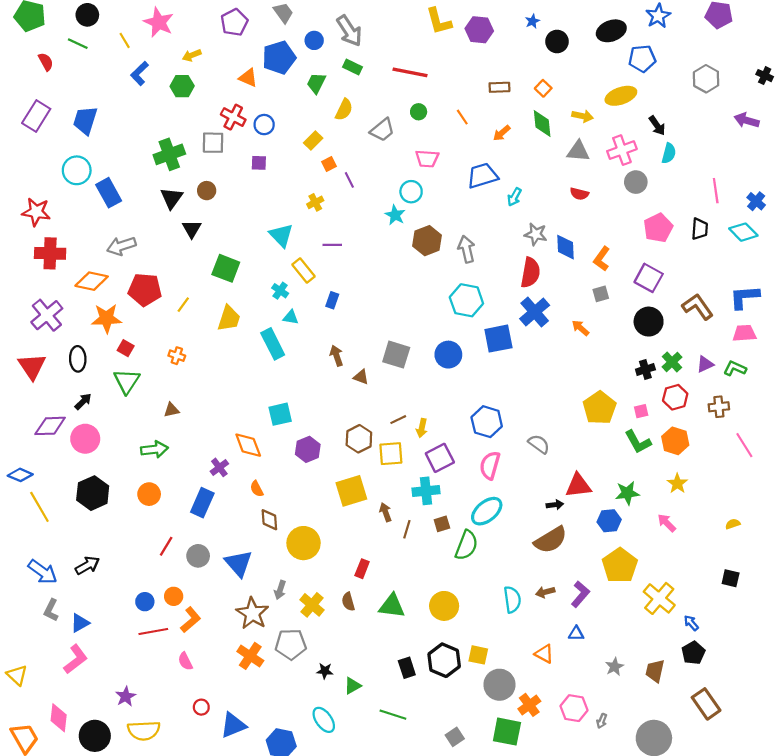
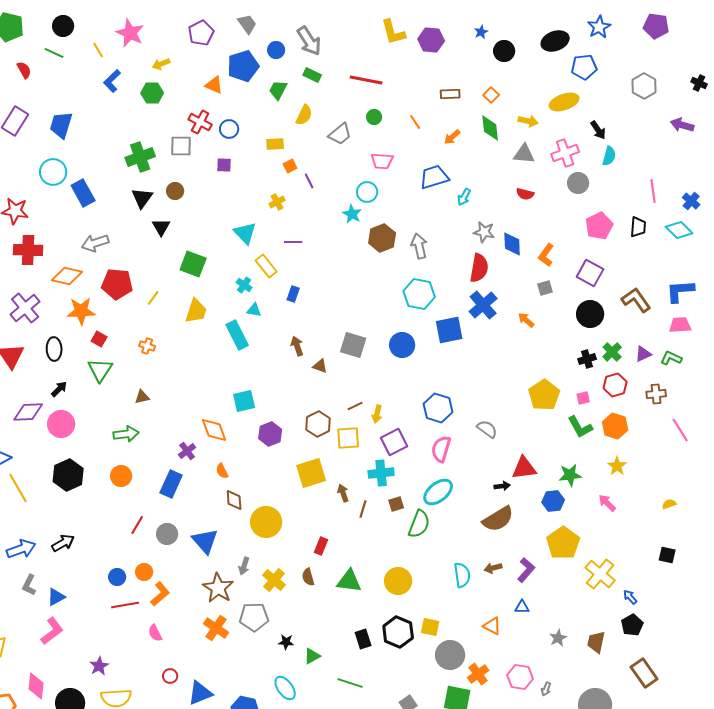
yellow rectangle: (313, 141) -> (275, 144), turned 42
blue arrow: (43, 572) -> (21, 549), turned -56

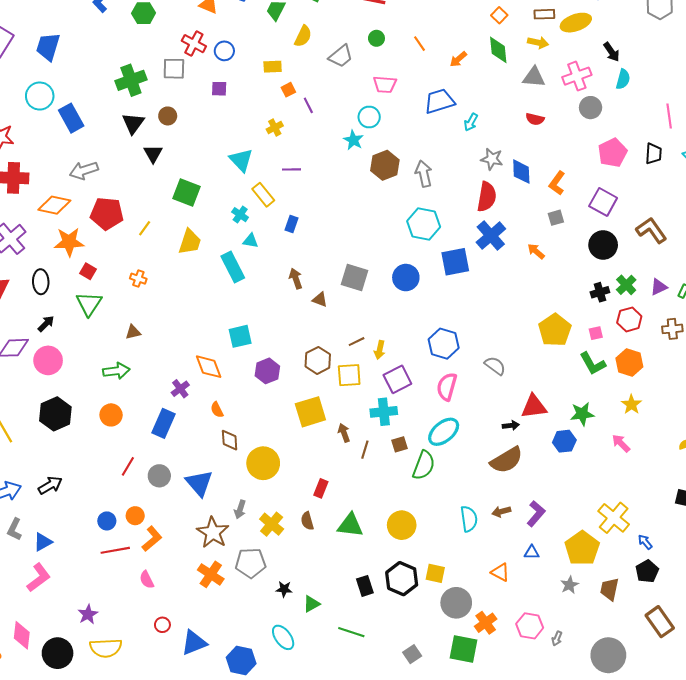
brown rectangle: (450, 94) -> (544, 14), moved
yellow pentagon: (563, 543) -> (582, 548), moved

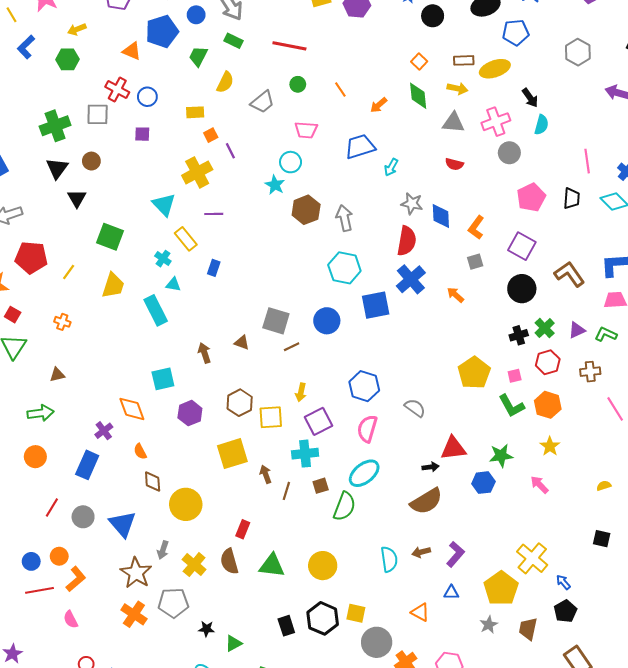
yellow cross: (275, 127) -> (197, 172), size x1.8
brown arrow: (296, 279) -> (204, 353), moved
brown line: (357, 342) -> (292, 347), moved
brown semicircle: (307, 521) -> (229, 561), size x1.4

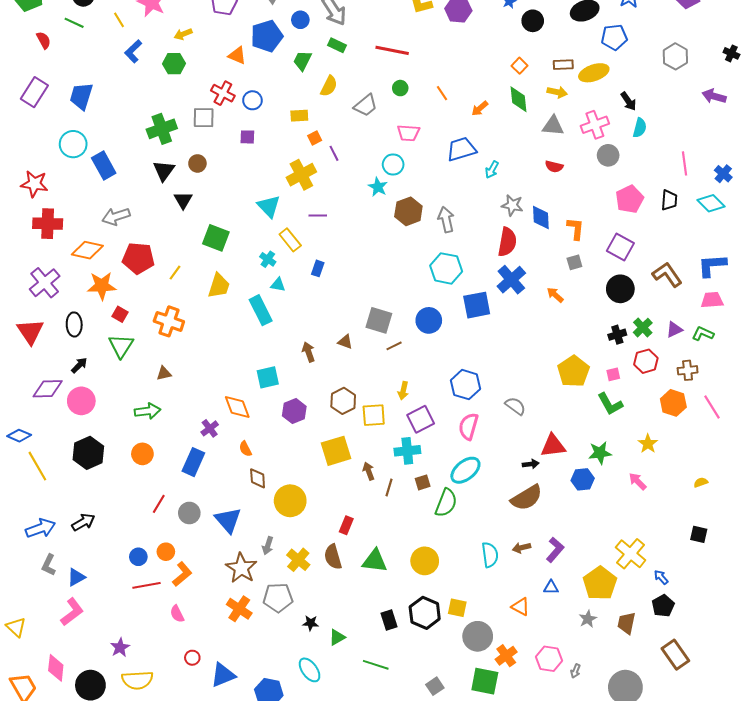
orange L-shape: (476, 227) -> (575, 229), turned 150
orange cross: (62, 322) -> (169, 321), size x1.8
orange hexagon: (548, 405) -> (673, 403), moved

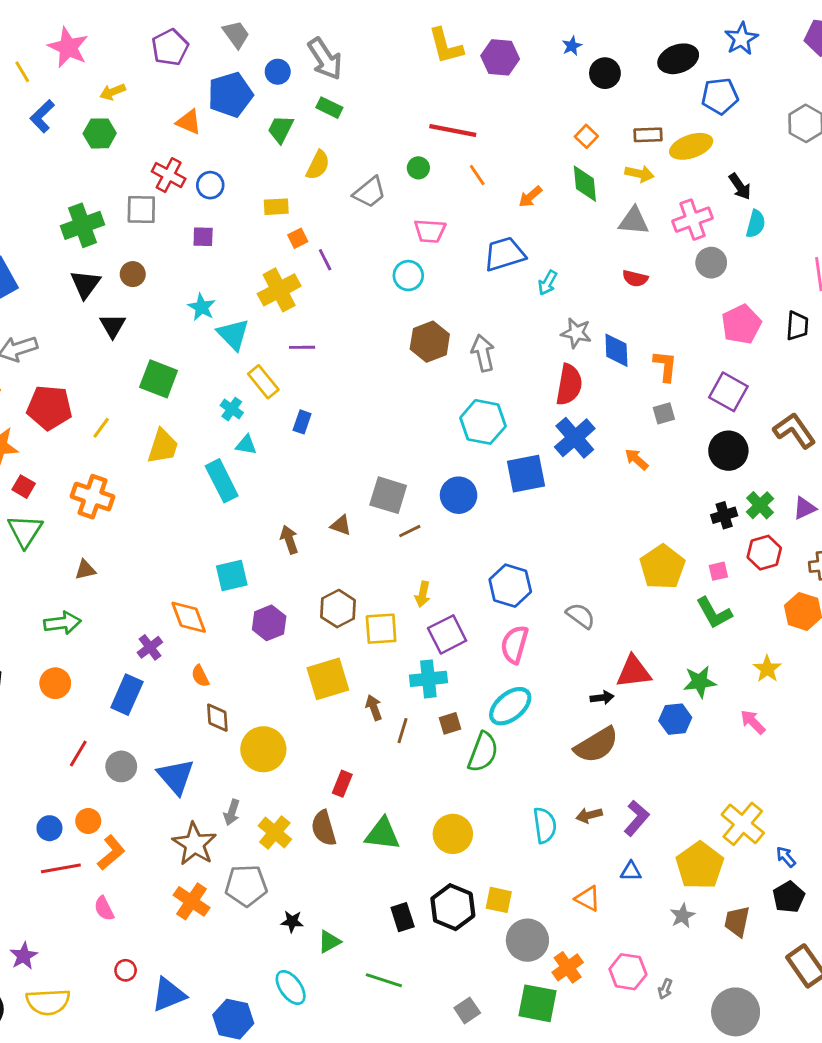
red line: (392, 50) -> (453, 131), moved
cyan star: (378, 187) -> (202, 307), moved

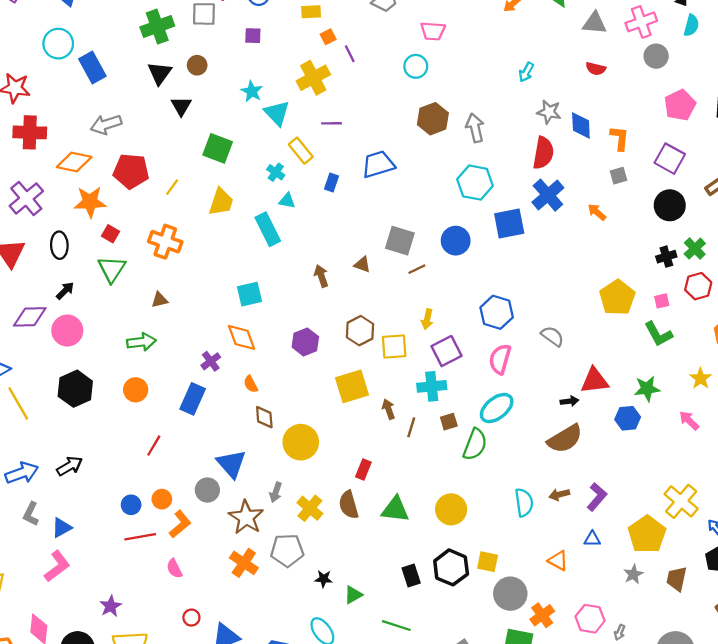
blue trapezoid: (504, 254) -> (378, 164), moved
cyan square: (232, 576) -> (250, 294), moved
gray circle: (121, 766) -> (207, 490), moved

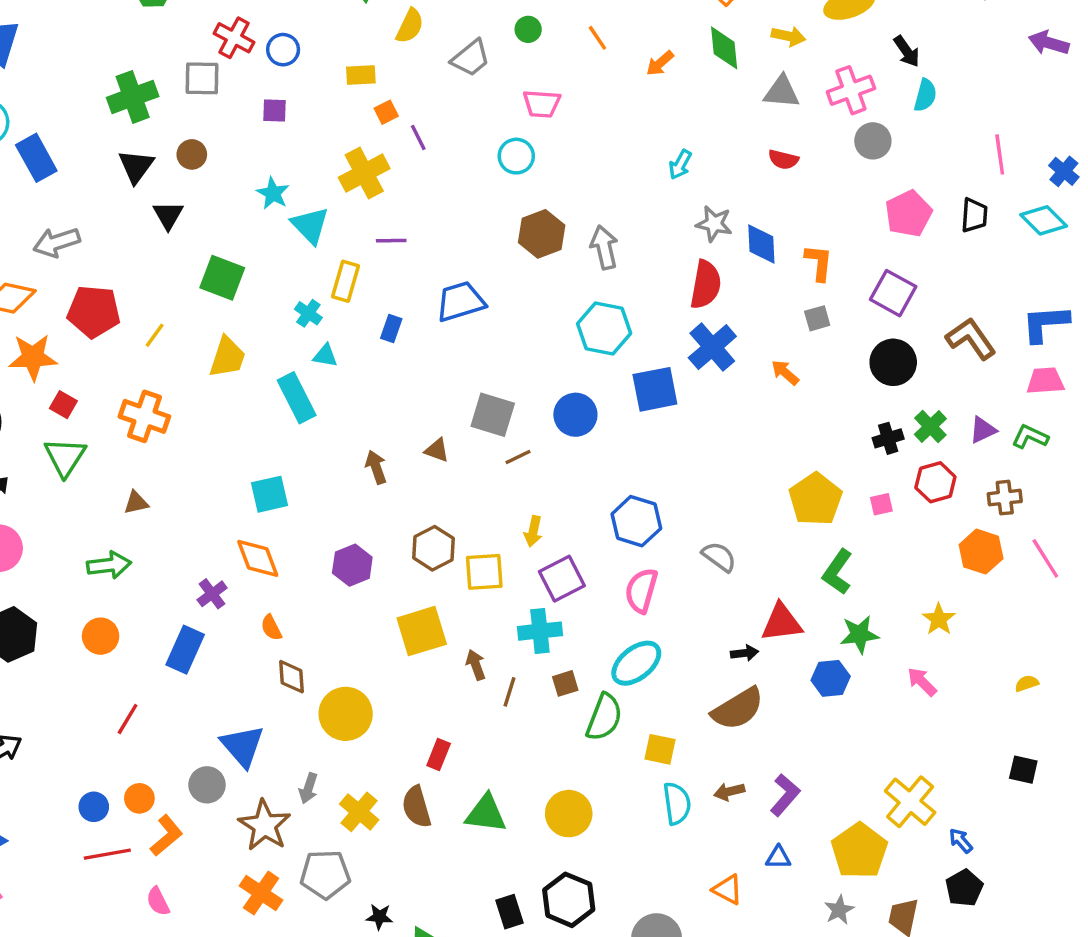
yellow rectangle: (301, 151) -> (346, 281), turned 55
green L-shape: (658, 334) -> (837, 572), moved, turned 64
yellow square: (488, 562) -> (660, 749), moved

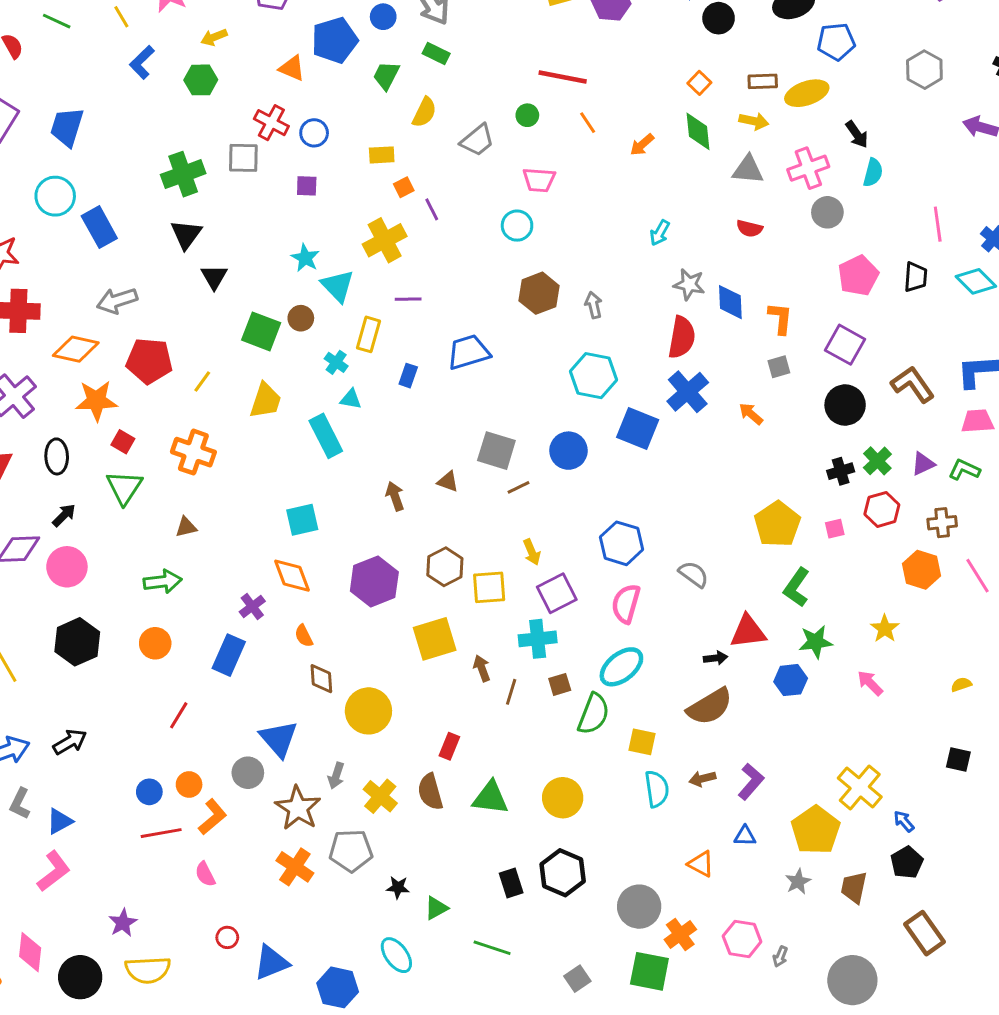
brown circle: (192, 154) -> (301, 318), moved
gray arrow: (604, 247) -> (594, 305), size x0.7
blue square: (655, 389) -> (638, 429), turned 33
yellow arrow: (533, 531) -> (532, 552), turned -35
purple hexagon: (352, 565) -> (374, 582), size x1.4

